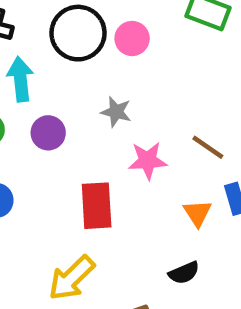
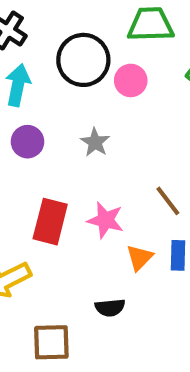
pink star: (148, 160) -> (105, 220), moved

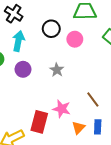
black circle: (83, 60) -> (51, 29), size x0.7
red rectangle: (50, 222) -> (39, 122), moved

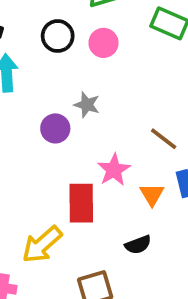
purple circle: (23, 69) -> (55, 128), moved
pink star: (62, 109) -> (114, 170), turned -30

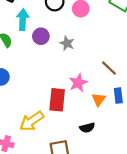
purple circle: (55, 128) -> (41, 36), moved

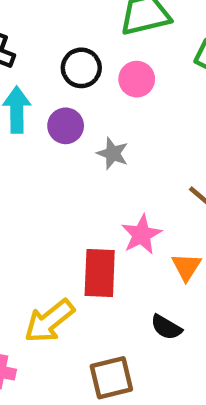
purple circle: (41, 36) -> (66, 126), moved
black semicircle: (87, 128) -> (166, 327), turned 48

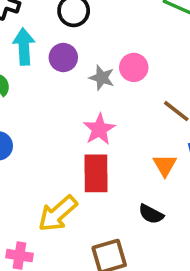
pink circle: (137, 79) -> (134, 67), moved
pink star: (141, 235) -> (99, 129), moved

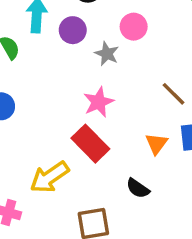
pink circle: (134, 67) -> (134, 27), moved
red rectangle: (96, 173) -> (90, 144), turned -51

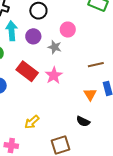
brown line: (173, 94) -> (96, 65), turned -49
red rectangle: (90, 144) -> (27, 71), moved
yellow arrow: (49, 177) -> (32, 122), size x0.7

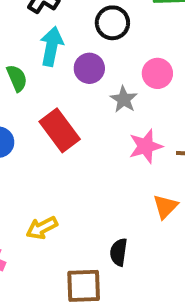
pink star: (54, 75) -> (146, 146), moved
black semicircle: (83, 121) -> (119, 252), moved, turned 56

